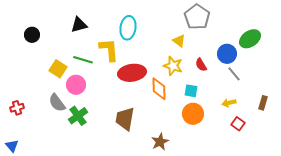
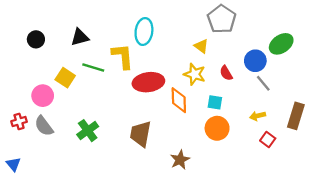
black triangle: (79, 25) -> (80, 37), moved
pink circle: (76, 85) -> (43, 96), moved
gray semicircle: (57, 103) -> (44, 126), moved
brown rectangle: (263, 103) -> (296, 116), size x1.6

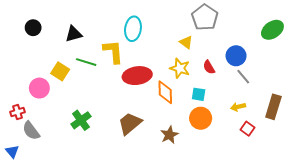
black circle: (36, 39) -> (33, 28), moved
green ellipse: (281, 44) -> (272, 30), moved
gray semicircle: (44, 126) -> (31, 131), moved
brown trapezoid: (141, 134) -> (130, 123), turned 40
brown star: (180, 160) -> (169, 135), moved

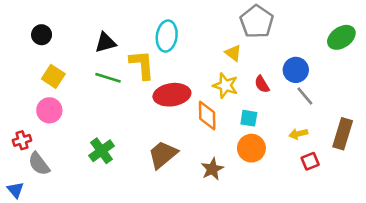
black triangle: (74, 34) -> (105, 43), moved
yellow square: (60, 71) -> (53, 76), moved
red square: (247, 129) -> (310, 161), turned 32

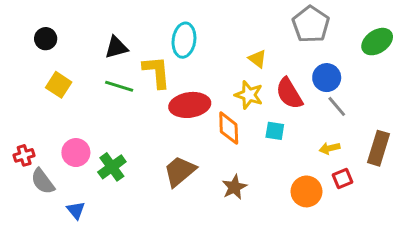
gray pentagon: (257, 22) -> (311, 24), moved
red semicircle: (262, 84) -> (289, 93), size x1.6
pink circle: (49, 110) -> (76, 153), moved
orange circle: (251, 148) -> (306, 191), moved
blue triangle: (15, 190) -> (76, 210), moved

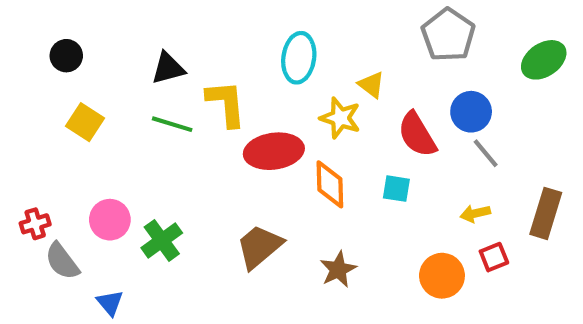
cyan ellipse: (184, 40) -> (299, 58), moved
yellow star: (249, 95) -> (340, 118), moved

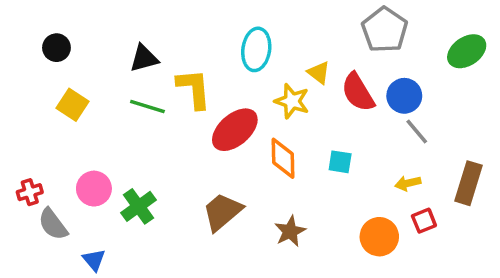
red semicircle: (417, 135) -> (358, 92), moved
red ellipse: (274, 151) -> (235, 130), turned -33

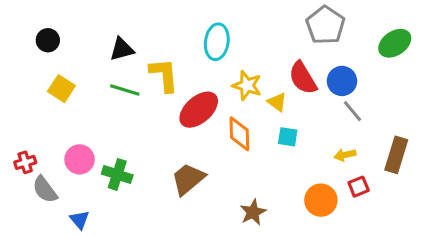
yellow triangle: (319, 73) -> (277, 102), moved
green cross: (139, 206) -> (117, 174), turned -36
brown star: (290, 231) -> (253, 212), moved

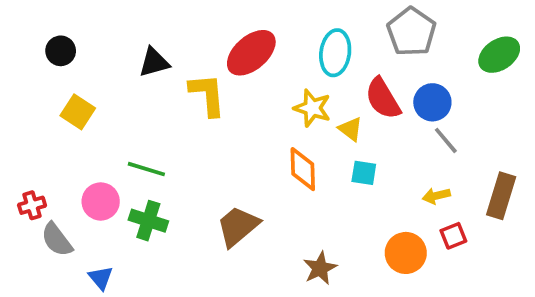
cyan ellipse: (217, 42) -> (335, 53), moved
green line: (125, 90) -> (146, 169), moved
red ellipse: (199, 110) -> (251, 53), moved

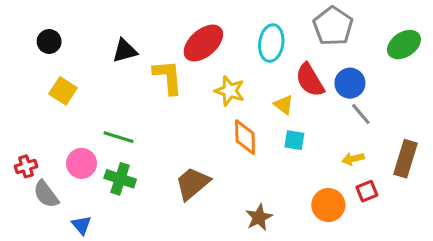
yellow star: (312, 108) -> (230, 91), moved

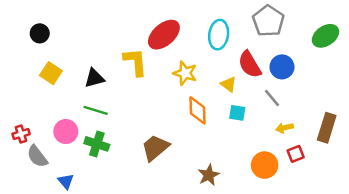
black triangle: (125, 51) -> (94, 78), moved
gray line: (361, 114) -> (272, 98), moved

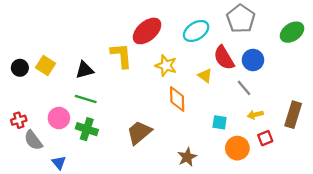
black circle: (40, 33) -> (20, 68), moved
cyan ellipse: (219, 35) -> (196, 31), turned 50
cyan square: (237, 113) -> (220, 122), moved

